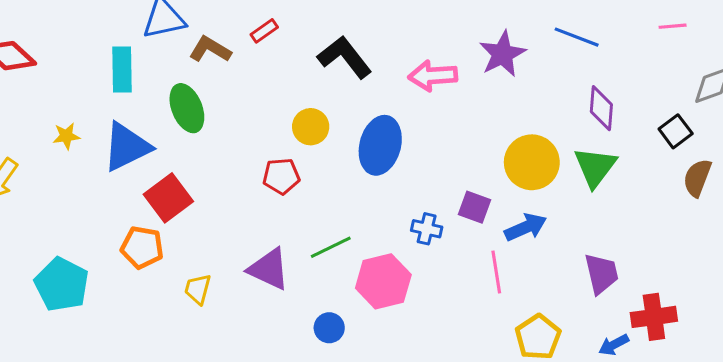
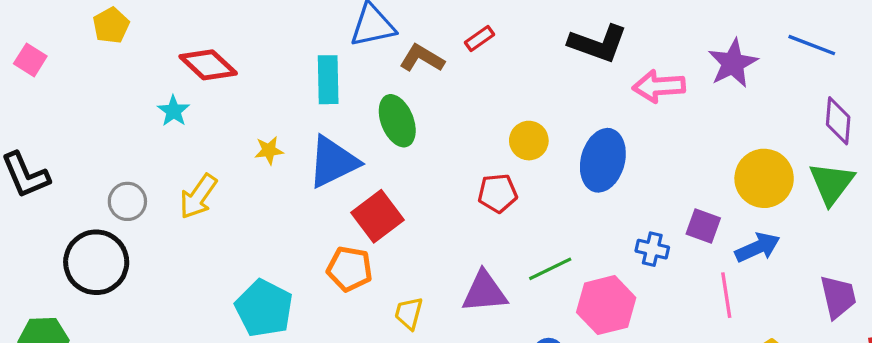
black L-shape: (345, 57) -> (598, 43), moved, turned 148
purple triangle: (269, 269) -> (484, 292), turned -30

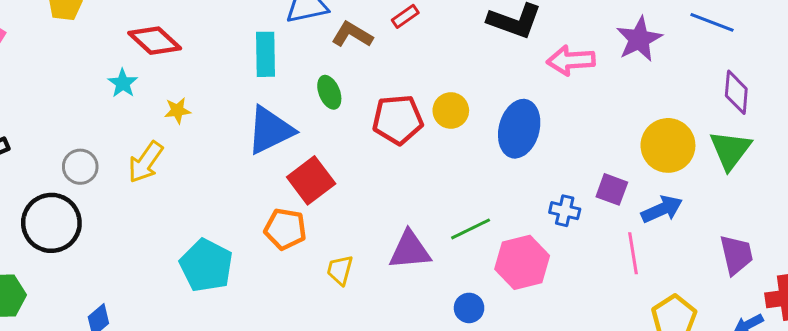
green ellipse: (397, 121) -> (329, 92), size x0.7
yellow star: (269, 150) -> (177, 110), moved
red pentagon: (498, 193) -> (398, 120), moved, size x1.4

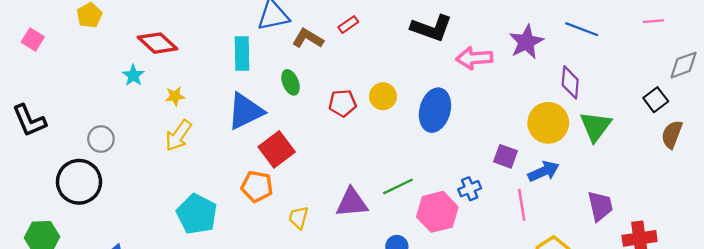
purple diamond: (736, 92) -> (570, 82), moved
red pentagon: (398, 120) -> (342, 103), size x0.7
yellow arrow: (146, 162) -> (178, 136), moved
blue cross: (565, 211) -> (470, 189), moved, turned -35

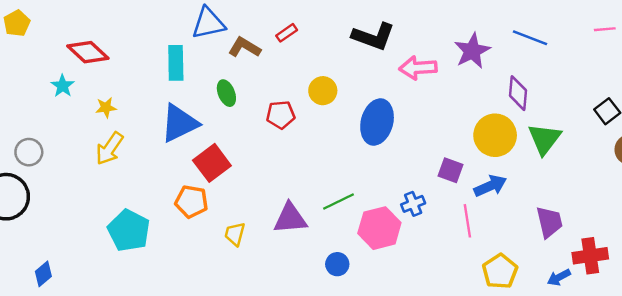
yellow circle: (383, 96) -> (323, 91), moved

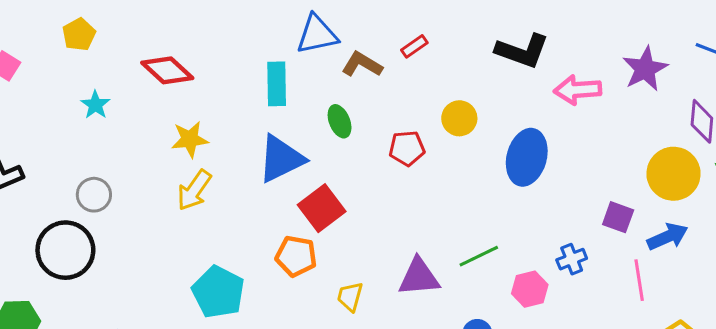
cyan star: (63, 86) -> (95, 105), moved
yellow star: (106, 108) -> (190, 139), size x1.4
pink hexagon: (379, 228) -> (530, 289), size x0.7

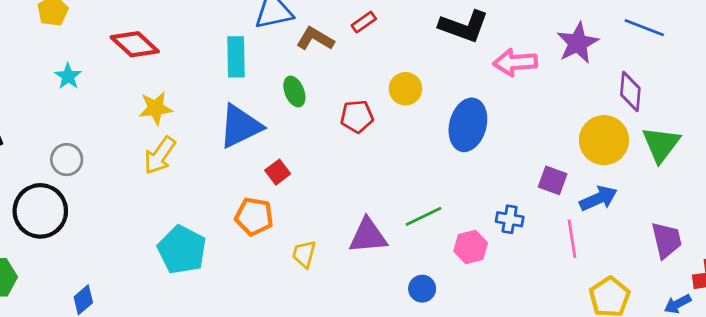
red square: (322, 208) -> (278, 172), size x0.6
blue cross: (572, 259) -> (510, 219), turned 32

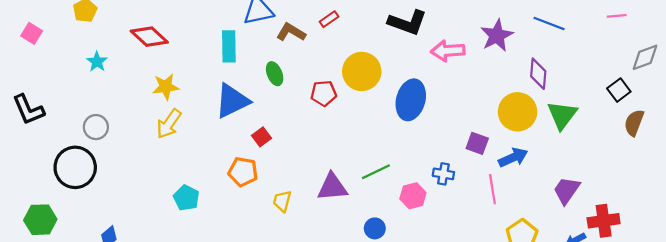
yellow circle: (405, 89) -> (362, 71), size x1.5
purple trapezoid: (666, 240) -> (567, 190), turned -132
cyan pentagon: (182, 250) -> (186, 198), size x0.7

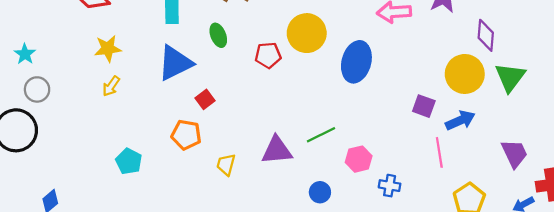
cyan star: (97, 62) -> (25, 54), moved
yellow arrow: (169, 124) -> (111, 86), size x0.7
blue cross: (443, 174) -> (390, 186), moved
purple trapezoid: (567, 190) -> (514, 154), turned 120

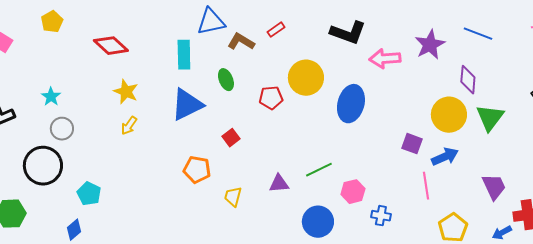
yellow star: (108, 49) -> (126, 92), turned 30
red square: (205, 99) -> (231, 138), moved
purple triangle: (277, 150) -> (279, 184), size x0.7
cyan pentagon: (129, 161) -> (89, 194), moved
blue circle: (320, 192) -> (318, 222), size x1.6

